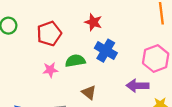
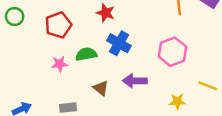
purple arrow: (138, 86) -> (135, 81), moved

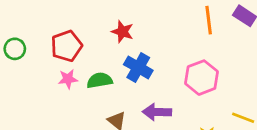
green circle: (15, 17) -> (15, 49), moved
pink star: (60, 64) -> (68, 79), moved

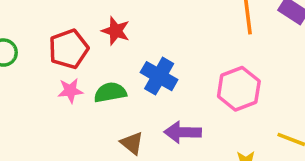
red star: (122, 32) -> (116, 31), moved

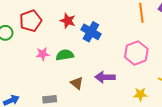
red pentagon: (69, 49) -> (31, 21), moved
blue cross: (159, 76) -> (91, 32), moved

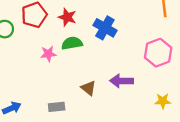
red star: (68, 21) -> (67, 17), moved
green semicircle: (65, 55) -> (72, 43), moved

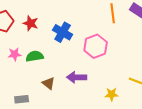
green semicircle: (72, 43) -> (35, 56), moved
pink hexagon: (158, 53) -> (96, 46), moved

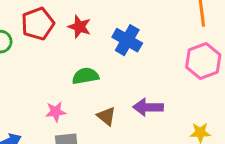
pink hexagon: (96, 46) -> (203, 61), moved
pink star: (15, 54) -> (56, 112), moved

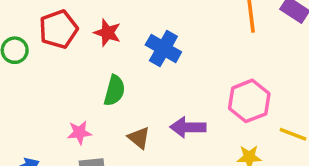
pink hexagon: (203, 61) -> (249, 101), moved
green semicircle: (85, 76) -> (114, 90), turned 115

